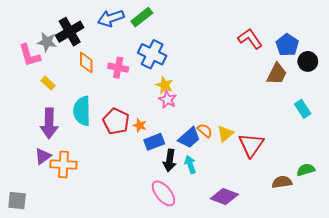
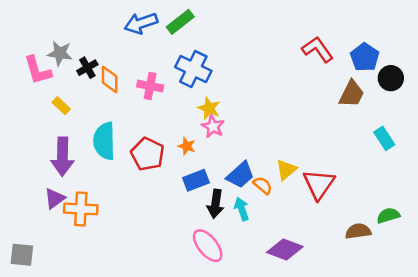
black cross: (70, 32) -> (87, 68), moved, size x0.6
orange star: (140, 125) -> (187, 146), moved
orange semicircle: (205, 131) -> (263, 185), moved

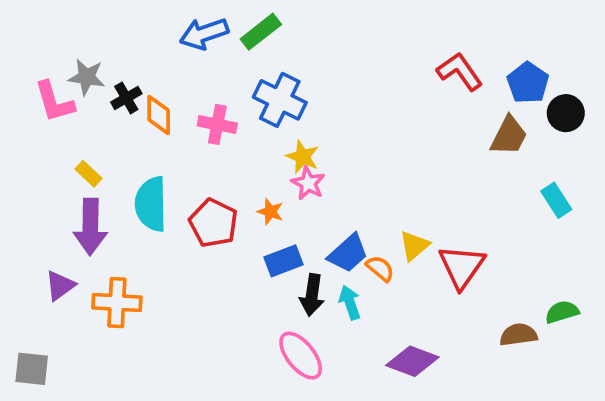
yellow rectangle: (61, 106) -> (88, 174), moved
purple triangle: (55, 199) -> (60, 285), moved

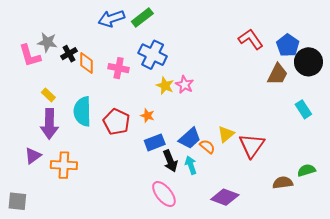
black circle: (566, 113) -> (308, 62), size x1.4
pink star: (308, 183) -> (185, 85), moved
black arrow: (312, 295) -> (170, 161), turned -30

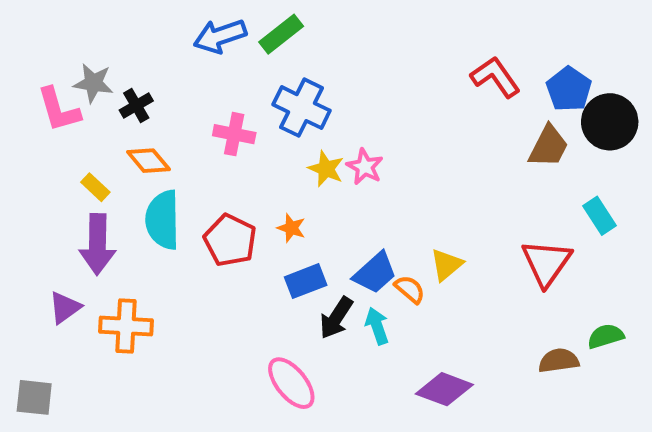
orange diamond: (87, 63) -> (148, 161), moved, turned -40
red triangle: (252, 145) -> (546, 263), moved
black arrow: (170, 161) -> (336, 318), turned 55
pink ellipse: (164, 194) -> (291, 383), moved

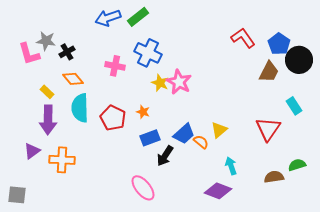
pink star: (365, 167) -> (179, 82), size x1.4
cyan arrow: (377, 326) -> (231, 166), moved

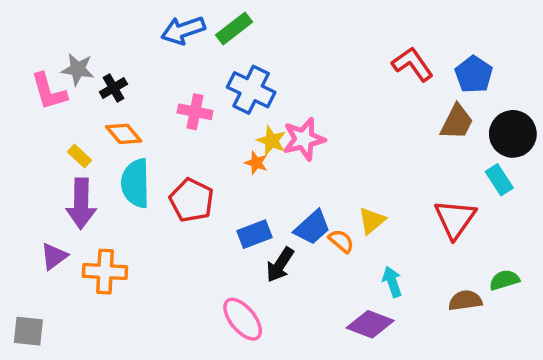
black circle: (299, 60) -> (513, 134), moved
pink star: (179, 82) -> (304, 139), turned 30
orange star: (143, 112) -> (256, 163), moved

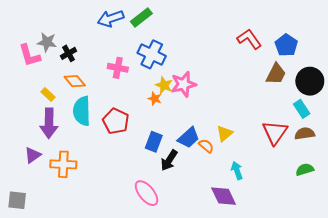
blue rectangle: (255, 234) -> (154, 142), turned -48
brown semicircle: (465, 300) -> (305, 134), moved
purple diamond: (370, 324) -> (224, 196), turned 44

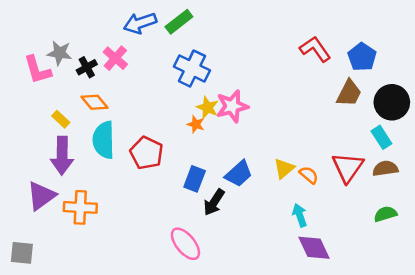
pink cross: (118, 68) -> (115, 58), moved, turned 30
orange semicircle: (206, 146) -> (309, 175), moved
purple triangle: (33, 155) -> (41, 196), size x1.4
purple diamond: (224, 196) -> (314, 248), moved

